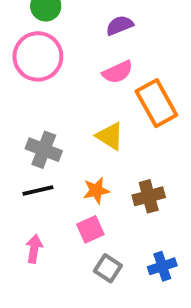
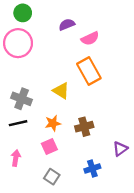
pink semicircle: (118, 72) -> (90, 38), moved
gray square: (108, 268) -> (52, 177), moved

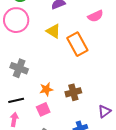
pink semicircle: (90, 38) -> (95, 16), moved
yellow triangle: (61, 91) -> (53, 31), moved
black line: (18, 123) -> (16, 100), moved

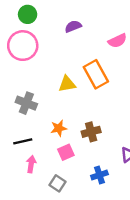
yellow triangle: (53, 31) -> (67, 84), moved, turned -42
pink square: (43, 109) -> (66, 152), moved
pink arrow: (14, 119) -> (31, 164), moved

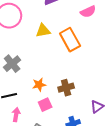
yellow triangle: (67, 84) -> (43, 31), moved
gray cross: (26, 103) -> (12, 64), turned 30

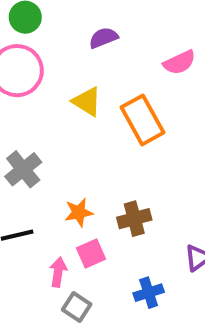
yellow triangle: (43, 31) -> (87, 101), turned 42
pink arrow: (16, 115) -> (58, 272), moved

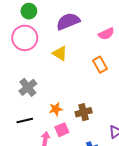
purple semicircle: (103, 38) -> (68, 21), size x1.6
orange rectangle: (142, 120) -> (100, 65), moved, size x0.7

